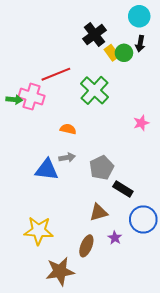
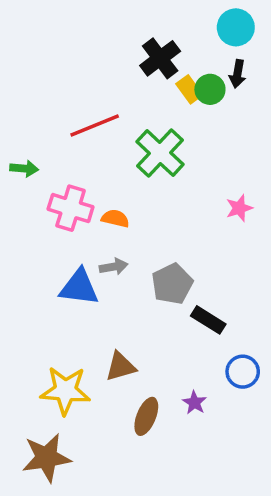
pink cross: (32, 97) -> (71, 208), moved
brown triangle: (99, 212) -> (120, 366), moved
blue circle: (143, 219) -> (243, 372), size x0.7
brown star: (60, 271) -> (46, 458), moved

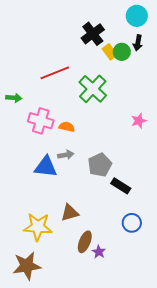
blue circle: (243, 372) -> (132, 223), moved
purple star: (194, 403) -> (99, 252), moved

